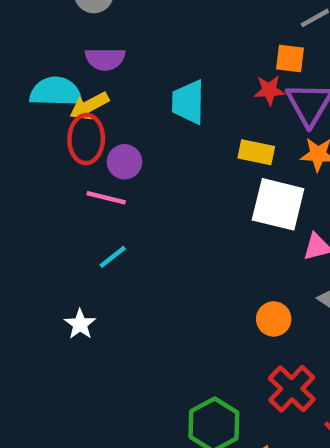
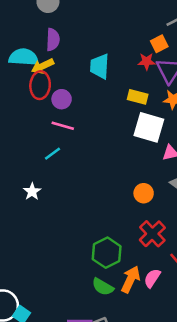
purple semicircle: (105, 59) -> (53, 40), turned -90
orange square: (290, 59) -> (159, 44), turned -36
pink line: (106, 198) -> (63, 126), moved

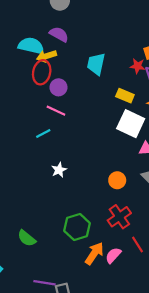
purple semicircle: (53, 40) -> (59, 34), turned -72
white star: (32, 192) -> (59, 170), moved
green semicircle: (103, 287) -> (27, 238), moved

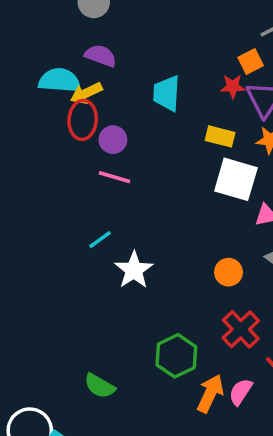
cyan line: (43, 134) -> (100, 240), moved
white star: (59, 170) -> (134, 270), size x1.5

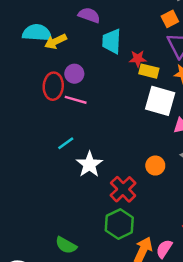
purple semicircle: (101, 56) -> (89, 15), moved
red star: (233, 86) -> (138, 59), moved
red ellipse: (83, 120) -> (53, 86), moved
red cross: (241, 329) -> (123, 189), moved

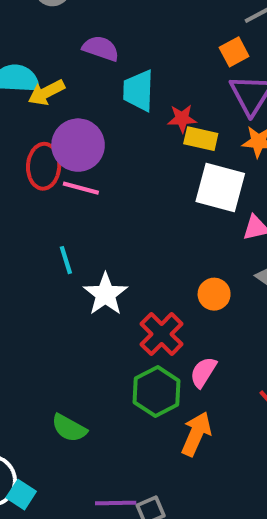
purple circle: (74, 74) -> (78, 145), size x1.6
cyan line: (66, 143) -> (66, 260), turned -70
pink semicircle: (164, 249) -> (203, 372), moved

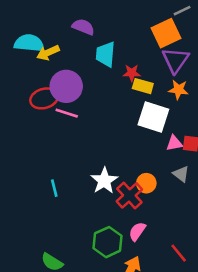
orange square: (234, 52) -> (166, 33), size x1.6
red ellipse: (44, 166) -> (44, 98), turned 68
cyan line: (66, 260) -> (54, 188), moved
white star: (105, 294) -> (104, 181), moved
red cross: (162, 334) -> (129, 195), moved

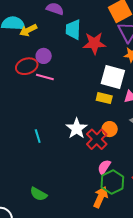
red star: (132, 73) -> (94, 43), size x1.6
purple circle: (66, 86) -> (44, 56), size x0.6
yellow rectangle: (143, 86) -> (104, 98), moved
green hexagon: (108, 242) -> (112, 182), moved

